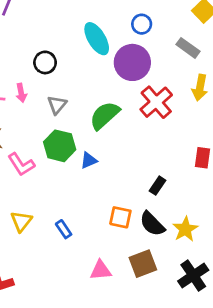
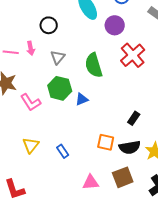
purple circle: (132, 62) -> (115, 25), size x0.7
green semicircle: (105, 115) -> (94, 65), turned -65
black semicircle: (152, 224) -> (130, 147), turned -55

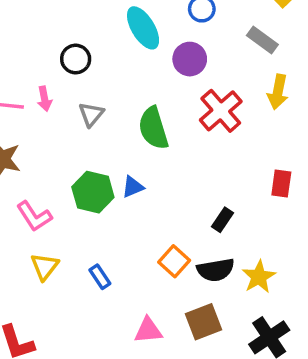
green hexagon: (60, 88) -> (93, 192), moved
pink L-shape: (31, 102) -> (34, 216), moved
orange square: (106, 142) -> (174, 261), turned 30

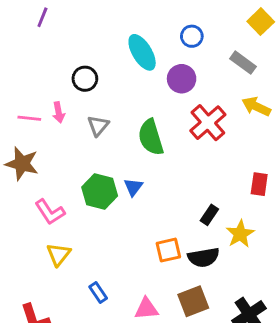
yellow arrow: (278, 92) -> (256, 107), turned 104
blue triangle: (133, 187) -> (133, 187), turned -30
orange square: (174, 261) -> (168, 250), turned 35
blue rectangle: (100, 277) -> (98, 292), moved
yellow star: (259, 277) -> (240, 234), moved

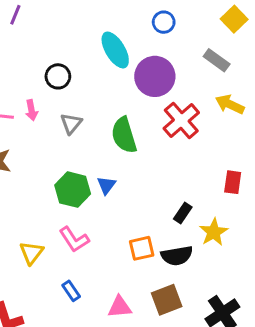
blue circle: (192, 36) -> (164, 22), moved
purple circle: (182, 79) -> (155, 76), size x1.4
pink L-shape: (50, 212) -> (74, 239), moved

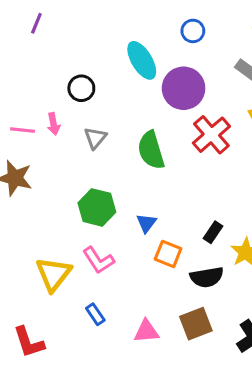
blue triangle: (106, 185) -> (146, 223), moved
orange square: (142, 248) -> (168, 254), moved, turned 35
yellow triangle: (31, 253) -> (53, 274), size x1.4

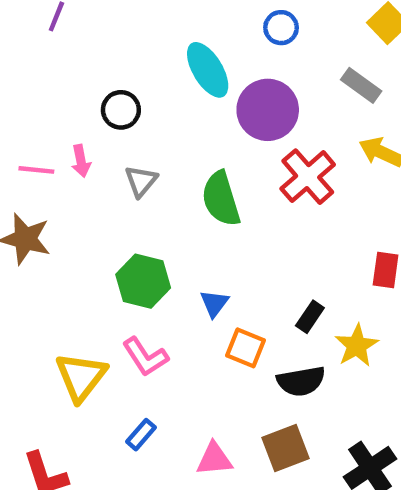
blue rectangle: (95, 314) -> (141, 435), turned 75

